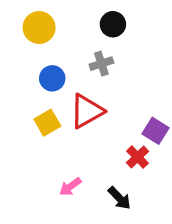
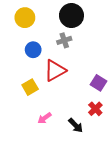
black circle: (113, 24) -> (71, 16), size x1.5
yellow square: (47, 123) -> (30, 87), moved
red cross: (137, 157) -> (95, 109), moved

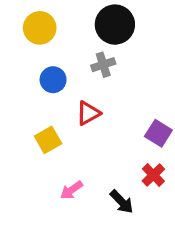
red triangle: (55, 70) -> (88, 113), size x0.7

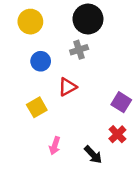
pink arrow: (71, 190) -> (55, 146), turned -36

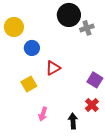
yellow circle: (30, 22) -> (14, 27), moved
gray cross: (79, 50) -> (87, 28), moved
black arrow: (93, 155) -> (73, 121), turned -140

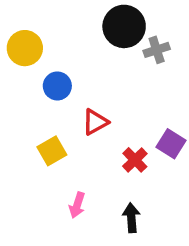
red cross: (92, 105) -> (135, 160), moved

